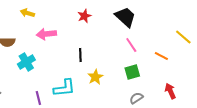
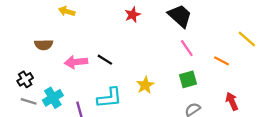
pink arrow: (46, 34) -> (76, 62), moved
black line: (80, 55) -> (105, 60), moved, turned -56
cyan cross: (26, 62) -> (53, 98), moved

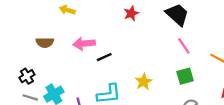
black line: (105, 60) -> (104, 57), turned -56
pink arrow: (76, 62) -> (84, 44), moved

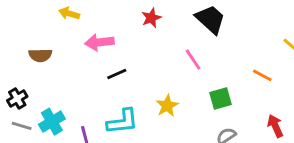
pink arrow: (84, 44) -> (99, 42), moved
pink line: (184, 46) -> (193, 60), moved

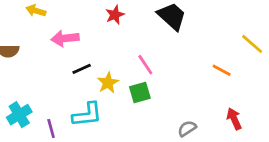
pink line: (193, 60) -> (145, 65), moved
green square: (220, 99) -> (140, 92), moved
yellow star: (167, 106) -> (108, 83), moved

